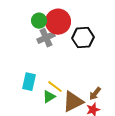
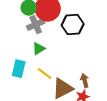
brown arrow: (95, 94) -> (85, 81), turned 128
green triangle: (49, 97) -> (39, 49), moved

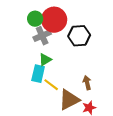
cyan rectangle: (19, 69) -> (38, 74), moved
brown arrow: (85, 81) -> (87, 83), moved

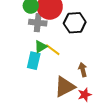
gray cross: (42, 36) -> (38, 23), turned 30
yellow line: (51, 85) -> (53, 50), moved

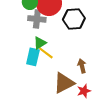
yellow line: (53, 50) -> (46, 53), moved

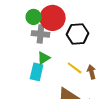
yellow line: (46, 53) -> (75, 68), moved
brown arrow: (82, 66) -> (92, 72), moved

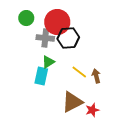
green circle: (34, 17) -> (26, 18), moved
black hexagon: (78, 34) -> (68, 38), moved

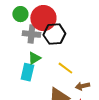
green circle: (26, 18) -> (20, 14), moved
brown arrow: (96, 76) -> (82, 86), moved, turned -88

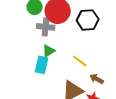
black hexagon: (54, 34) -> (88, 20), moved
brown arrow: (82, 86) -> (97, 79), turned 40

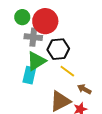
black hexagon: (88, 20) -> (58, 49), moved
green triangle: (49, 51) -> (36, 61), size x1.5

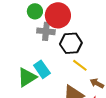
green triangle: (36, 61) -> (27, 77), moved
cyan rectangle: (29, 75) -> (42, 69), turned -48

